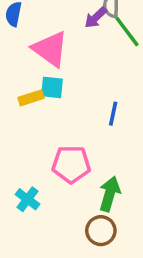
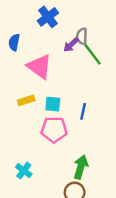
cyan square: (52, 87) -> (53, 104), moved
pink pentagon: (71, 164) -> (54, 129), moved

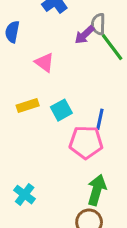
pink triangle: (40, 67) -> (44, 62), size x0.6
cyan square: (53, 104) -> (61, 110), turned -35
pink pentagon: (54, 129) -> (86, 142), moved

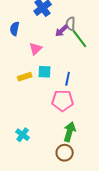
pink triangle: (44, 62) -> (36, 49), turned 40
cyan square: (61, 110) -> (45, 72), moved, turned 32
blue line: (100, 119) -> (68, 79), moved

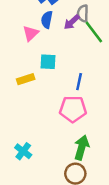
blue semicircle: (15, 29) -> (47, 20), moved
pink triangle: (36, 49) -> (31, 33), moved
cyan square: (45, 72) -> (48, 62), moved

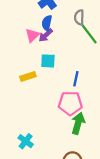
purple arrow: (72, 22) -> (46, 35), moved
green arrow: (82, 148) -> (78, 123), moved

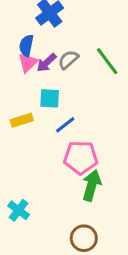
gray semicircle: (79, 17) -> (68, 60), moved, turned 48
blue semicircle: (47, 23) -> (26, 46), moved
blue line: (76, 79) -> (65, 125), moved, turned 40

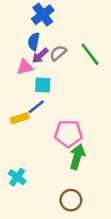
blue semicircle: (26, 46) -> (34, 42), moved
pink triangle: (28, 63) -> (25, 67), moved, turned 30
yellow rectangle: (22, 120) -> (20, 118), moved
blue line: (65, 125) -> (36, 107), moved

